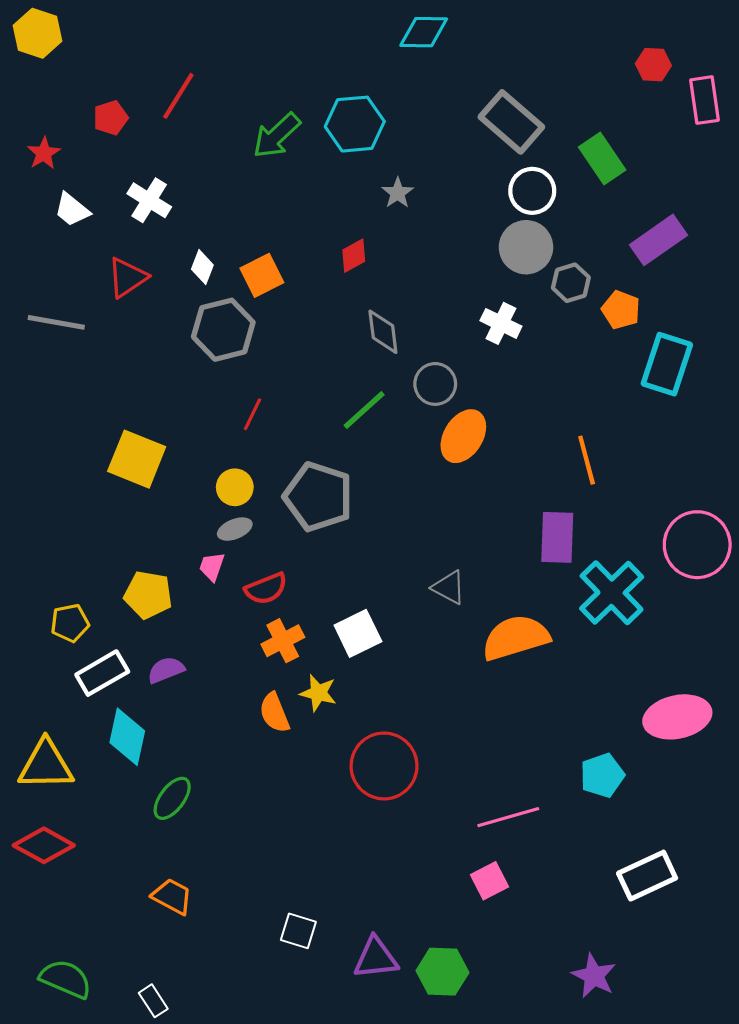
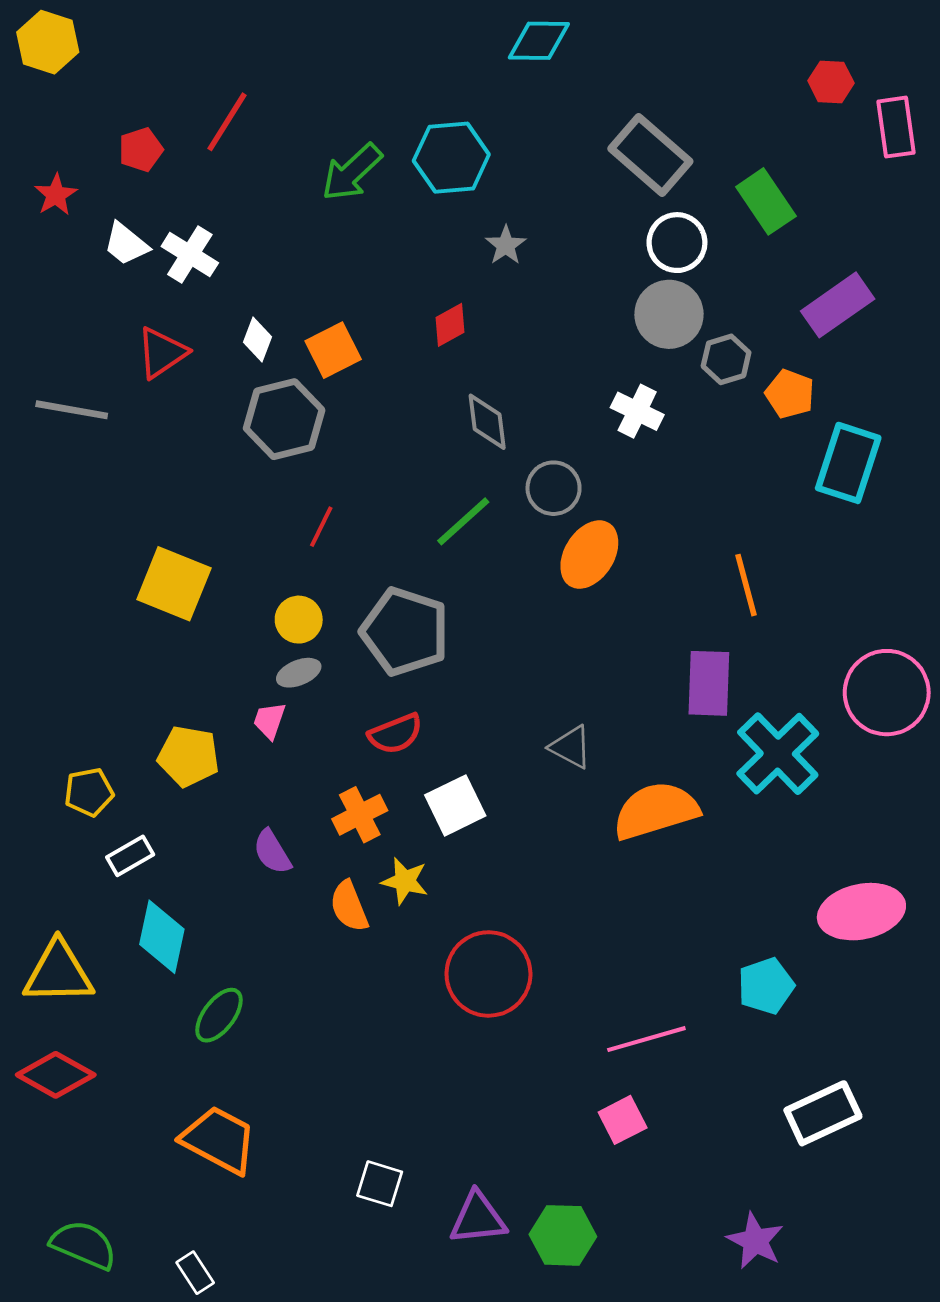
white trapezoid: (72, 210) -> (126, 244), moved
red semicircle: (266, 589) -> (396, 734), moved
purple semicircle: (166, 670) -> (272, 852), moved, turned -99
white rectangle: (102, 673) -> (130, 856), size x0.7
orange trapezoid: (172, 896) -> (219, 1140), size x1.5

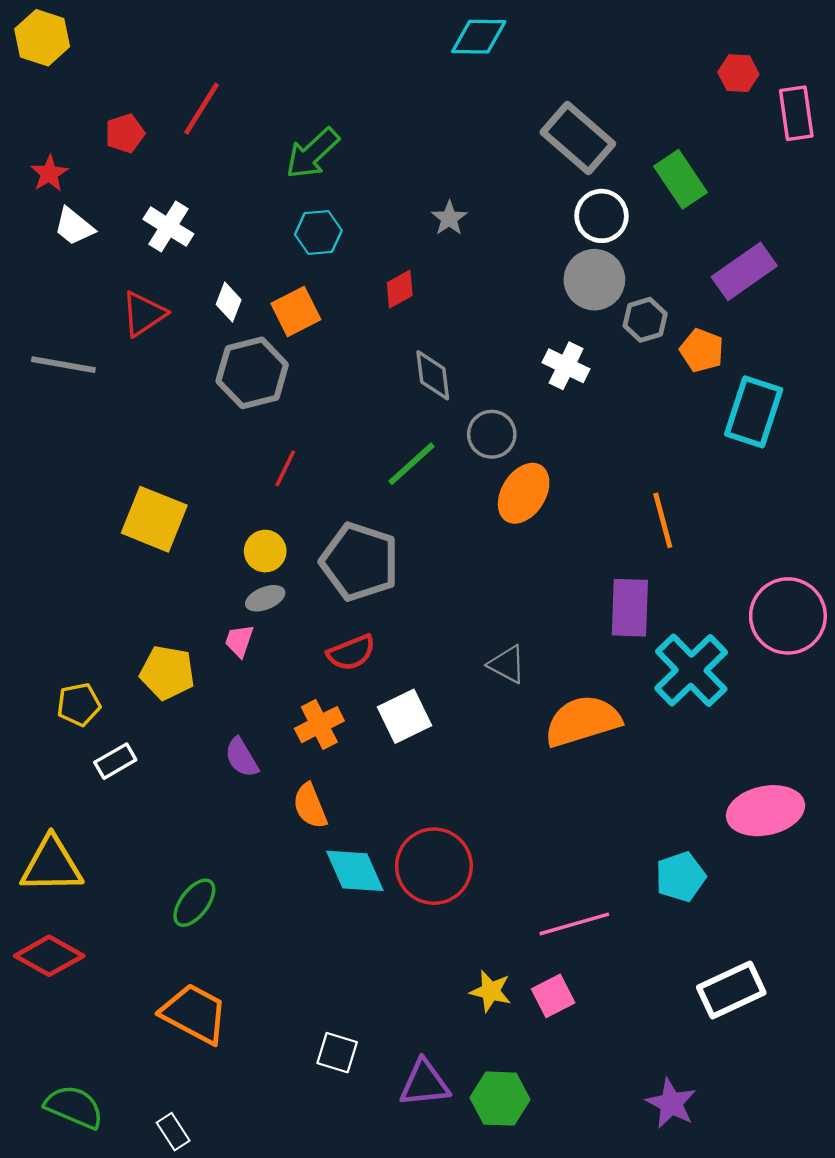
cyan hexagon: (451, 158) -> (318, 232), moved, size x0.7
white trapezoid: (126, 244) -> (74, 227), moved
yellow star: (405, 881) -> (491, 991), moved
cyan diamond: (162, 937) -> (355, 871), moved, turned -36

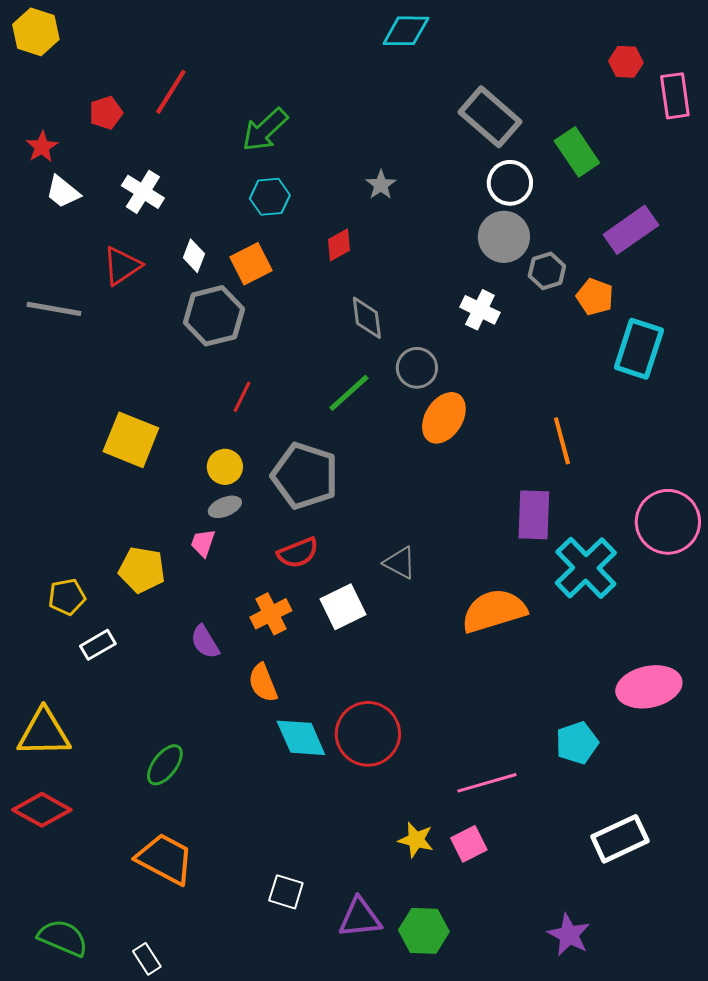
gray triangle: (507, 664) -> (400, 563), moved

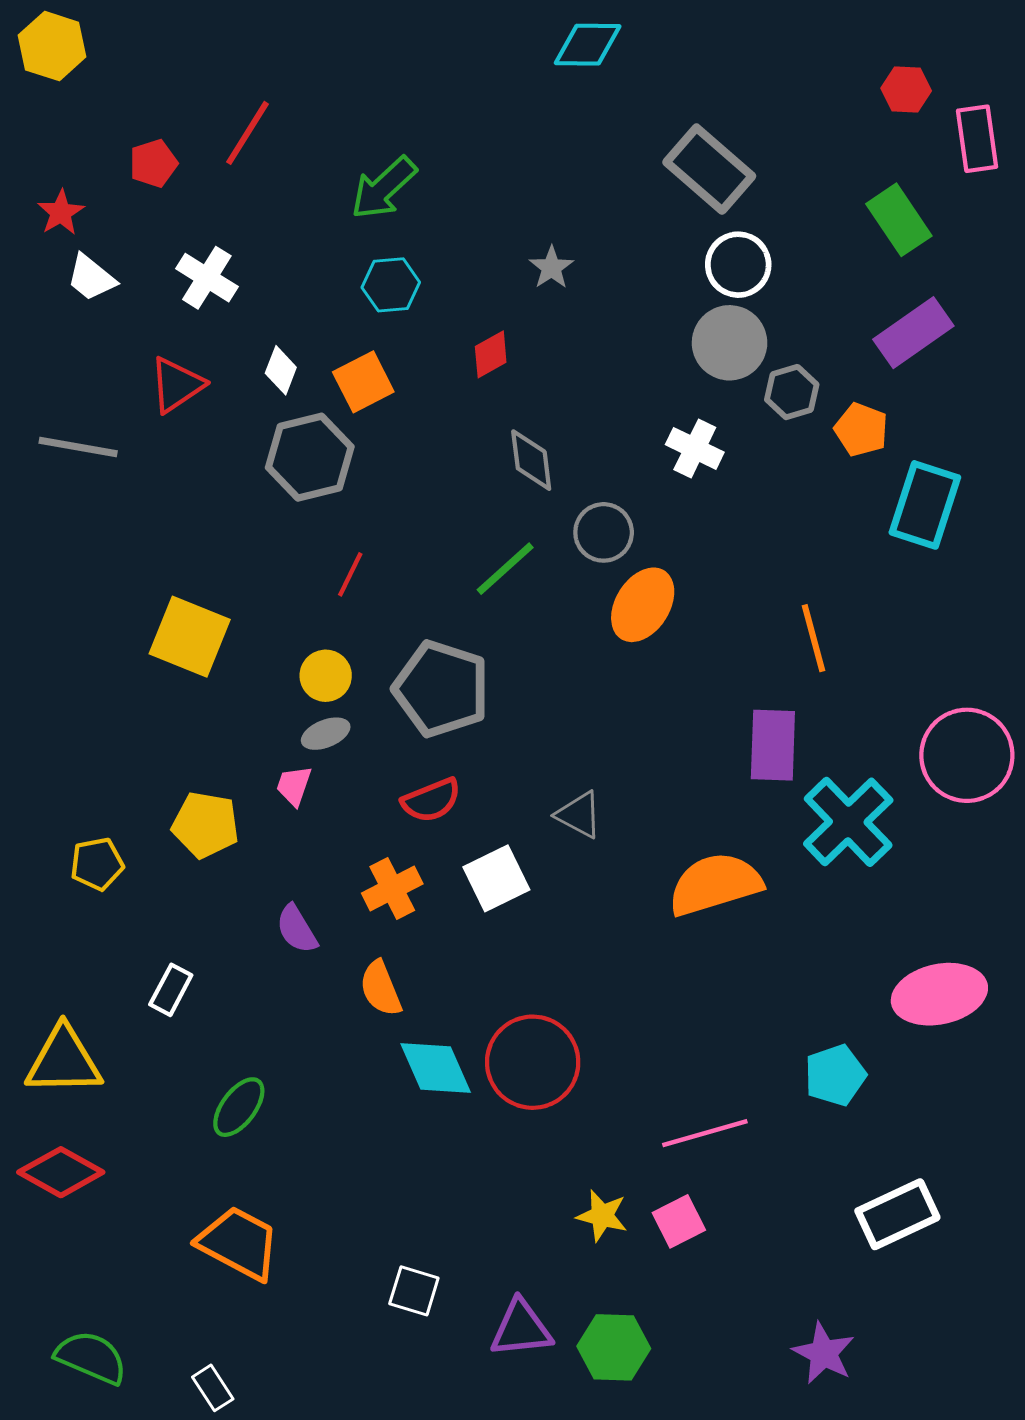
green rectangle: (577, 152) -> (899, 220), moved
white rectangle: (98, 645) -> (171, 990), moved, turned -32

